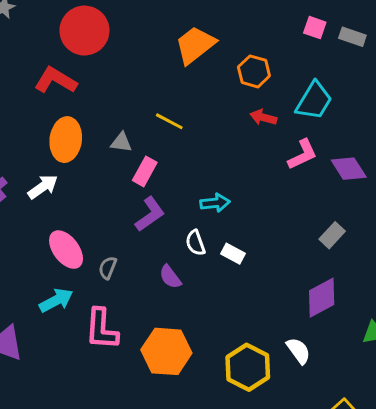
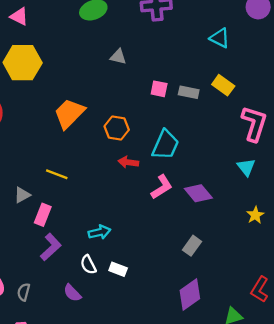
gray triangle: (121, 142) -> (22, 195), turned -30

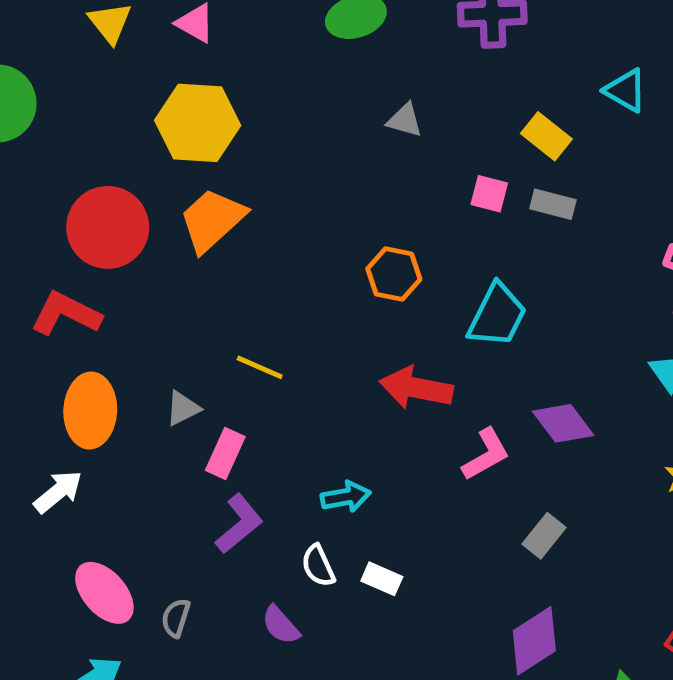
yellow rectangle: (223, 85) -> (546, 136), moved
orange trapezoid: (69, 113) -> (212, 220), moved
red arrow: (128, 162) -> (416, 388), moved, size x1.6
pink L-shape: (162, 187) -> (486, 454), moved

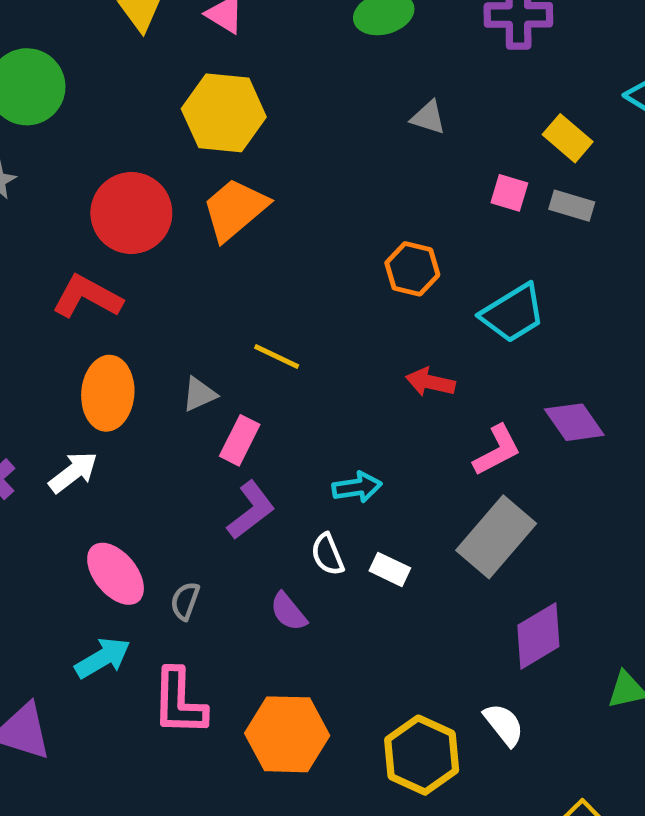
cyan trapezoid: (497, 315) -> (513, 313), turned 30
red arrow: (416, 388) -> (430, 382), size x0.7
gray rectangle: (544, 536) -> (496, 537), moved, size x1.8

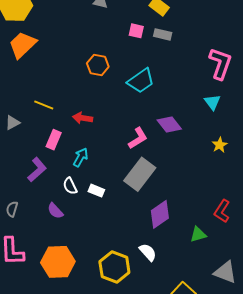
red arrow: (430, 382) -> (83, 118), moved
pink rectangle: (240, 440) -> (54, 140), moved
cyan arrow: (357, 487) -> (81, 157), turned -48

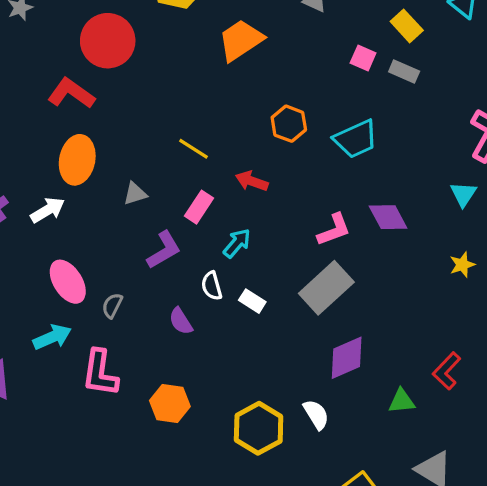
orange trapezoid: (22, 45) -> (241, 40), moved
orange hexagon: (98, 65) -> (289, 124), moved
gray triangle: (12, 123) -> (135, 194), moved
orange hexagon: (58, 262) -> (170, 403), size x0.7

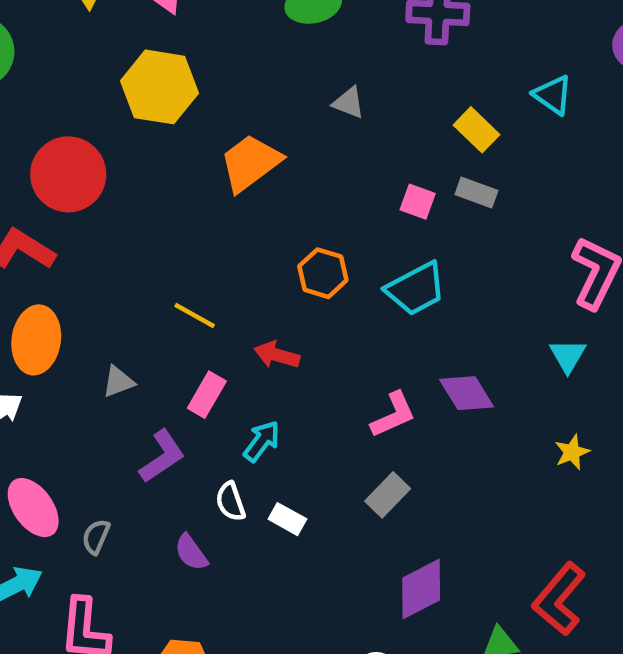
pink square: (363, 58) -> (418, 202), moved
gray rectangle: (326, 288) -> (388, 495), size x0.6
red L-shape: (447, 371) -> (559, 599), size x1.4

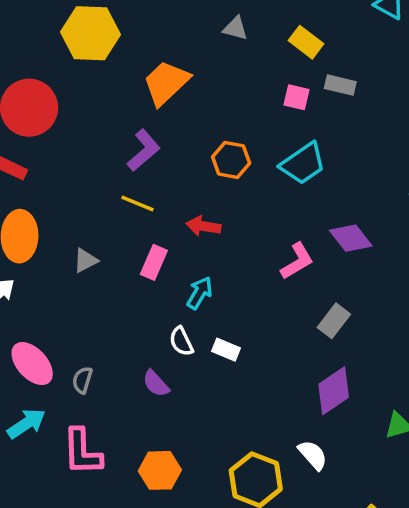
yellow rectangle: (476, 130) -> (306, 42), moved
purple L-shape: (162, 456) -> (144, 150), moved
gray rectangle: (388, 495) -> (334, 321), moved

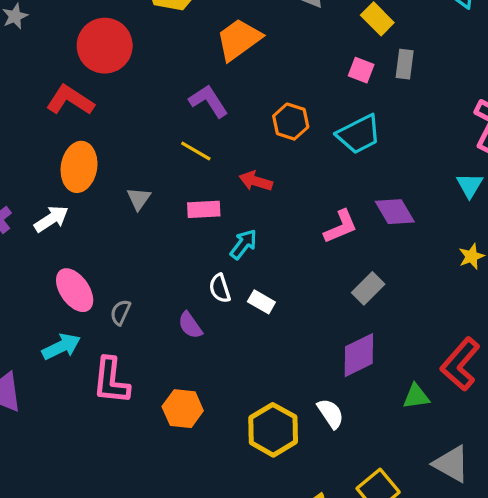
gray rectangle: (340, 85) -> (405, 64), turned 76
purple L-shape: (144, 150) -> (208, 101), turned -90
gray triangle: (85, 260) -> (139, 199), turned -35
pink rectangle: (154, 262) -> (204, 209), turned 56

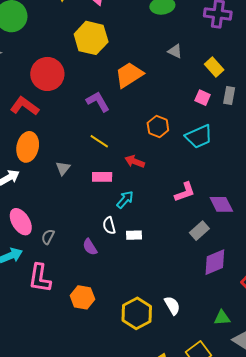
purple L-shape: (208, 101) -> (98, 102), moved
purple diamond: (395, 212) -> (221, 204), moved
white rectangle: (261, 302) -> (134, 235), turned -35
purple diamond: (359, 355) -> (215, 262), moved
green triangle: (416, 396) -> (222, 318), moved

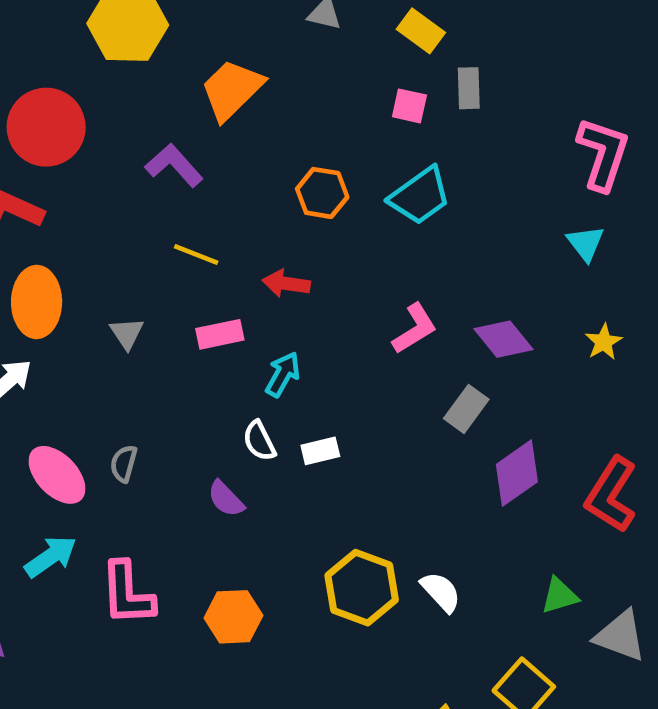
gray semicircle: (48, 237) -> (124, 464), moved
yellow hexagon: (137, 313) -> (362, 588), moved

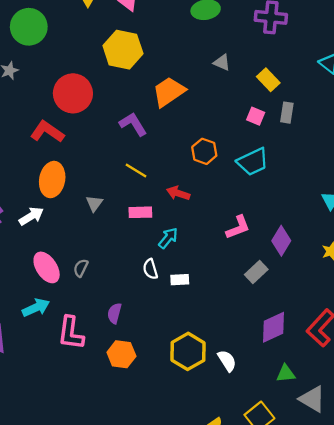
purple diamond: (504, 339) -> (281, 241), turned 60
purple diamond: (517, 473) -> (273, 327), moved
purple semicircle: (226, 499) -> (114, 313), moved, turned 48

